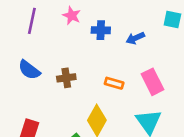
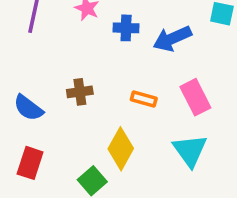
blue arrow: (135, 38) -> (172, 39), size x1.5
blue semicircle: (29, 70) -> (28, 108), moved

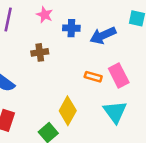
brown cross: (80, 92) -> (40, 52), moved
orange rectangle: (144, 99) -> (93, 77), moved

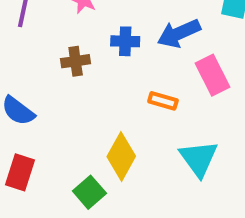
blue cross: (71, 28) -> (125, 41), moved
pink rectangle: (119, 75) -> (213, 75), moved

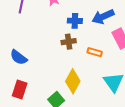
brown cross: (76, 61) -> (69, 42), moved

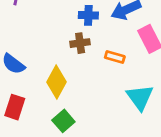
yellow diamond: (73, 81) -> (56, 82), moved

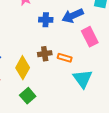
brown cross: (80, 43) -> (45, 54), moved
orange rectangle: (115, 57) -> (65, 58), moved

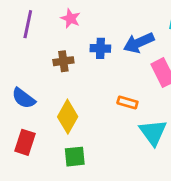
brown cross: (45, 54) -> (63, 61), moved
green square: (28, 96) -> (75, 157), turned 35

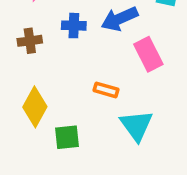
green square: (75, 157) -> (67, 137), moved

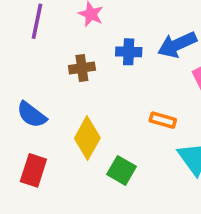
green square: (67, 137) -> (121, 170), turned 36

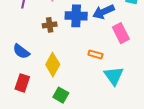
blue cross: (129, 52) -> (76, 16), size x1.5
green square: (121, 170) -> (61, 95), moved

